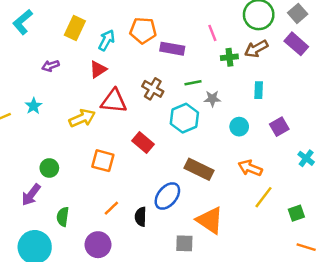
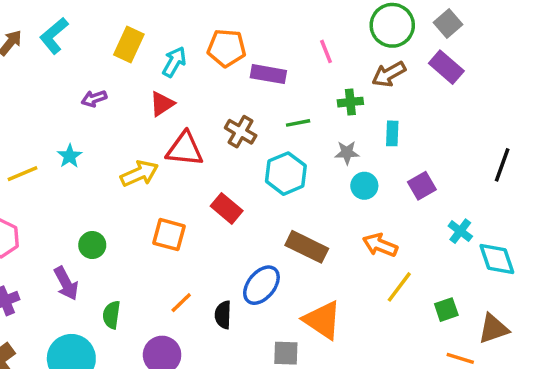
green cross: (229, 57) -> (350, 102), moved
gray star: (212, 99) -> (347, 153), moved
purple arrow: (31, 195) -> (66, 283), turned -65

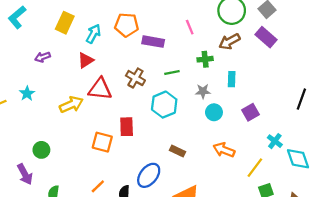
red rectangle: (227, 208) -> (127, 127), turned 48
orange square: (169, 235) -> (102, 142), moved
brown rectangle: (307, 247) -> (177, 151), size x0.6
yellow line: (399, 287) -> (255, 168), moved

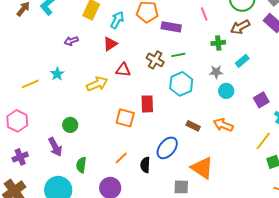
green line: (172, 72) -> (178, 55), moved
cyan rectangle: (232, 79) -> (242, 61), turned 48
red triangle: (100, 89) -> (123, 70), size x0.7
purple square: (250, 112) -> (261, 100), moved
orange arrow: (224, 150) -> (223, 125), moved

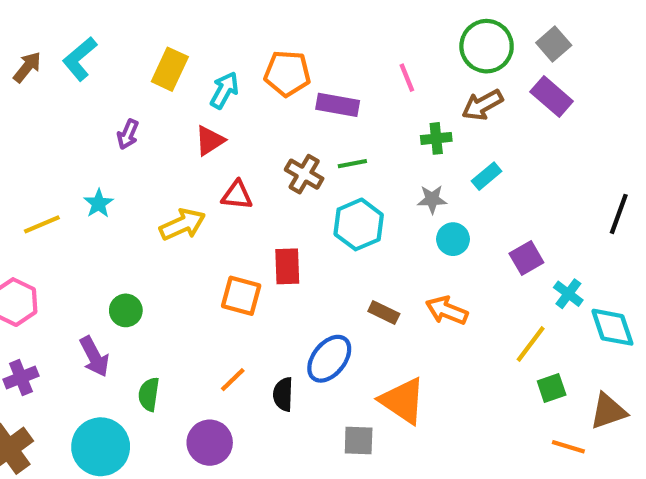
purple arrow: (71, 41) -> (128, 134), turned -48

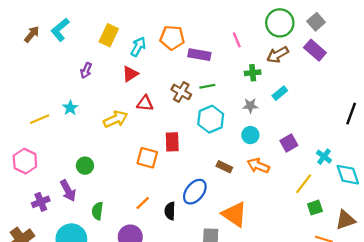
cyan circle: (453, 239) -> (250, 135), moved
purple square: (526, 258) -> (289, 143), moved
purple cross: (21, 378) -> (41, 202), moved

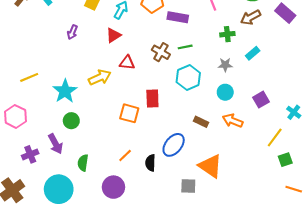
cyan star: (70, 108) -> (65, 91), moved, size x1.6

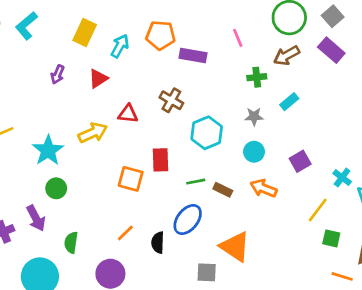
red triangle: (113, 35) -> (98, 79), moved
green line: (185, 47) -> (196, 182), moved
green square: (285, 160) -> (331, 238), turned 32

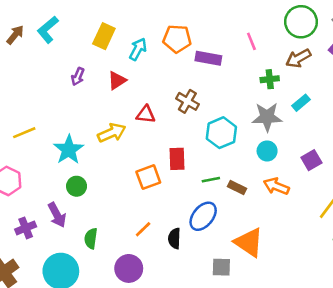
gray star: (254, 117) -> (267, 117), size x1.6
orange square: (131, 179) -> (148, 177), turned -35

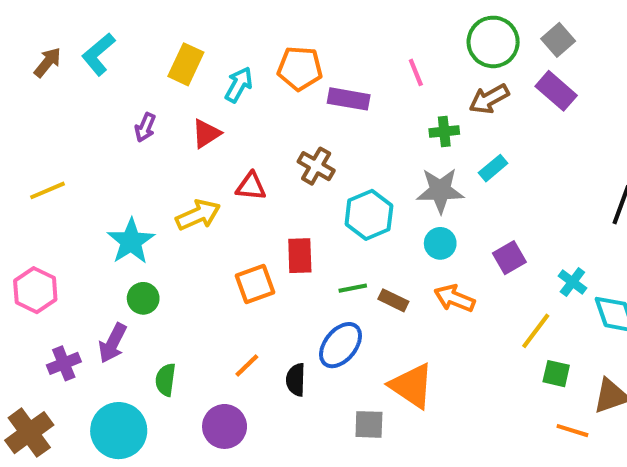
yellow line: (24, 133) -> (48, 190), moved
purple arrow: (57, 215) -> (113, 343), turned 55

